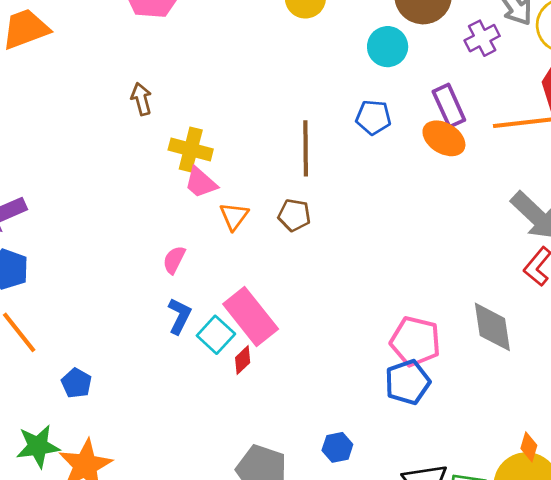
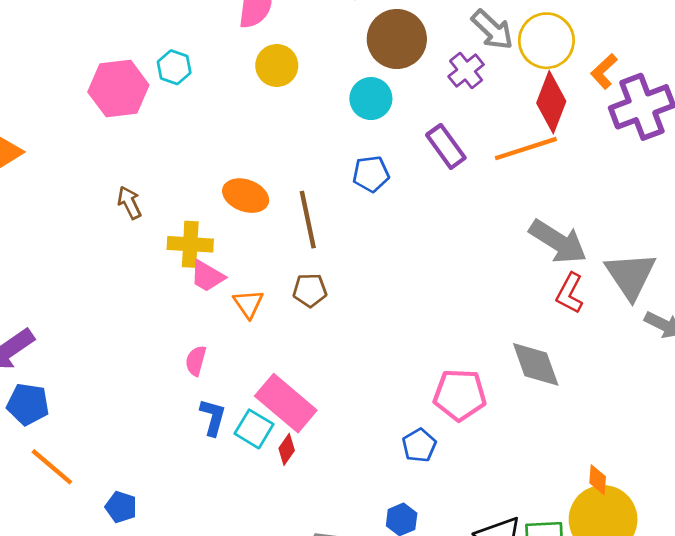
orange ellipse: (444, 138) -> (246, 196), moved
blue pentagon: (407, 382) -> (419, 445), moved, size x0.7

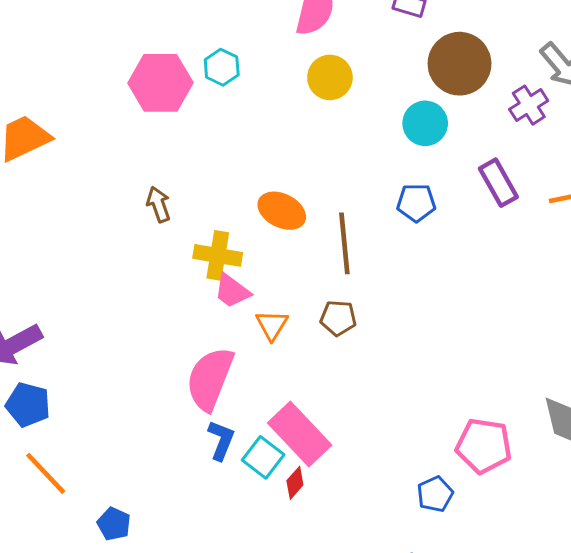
pink semicircle: (196, 361) -> (210, 379), size x2.0

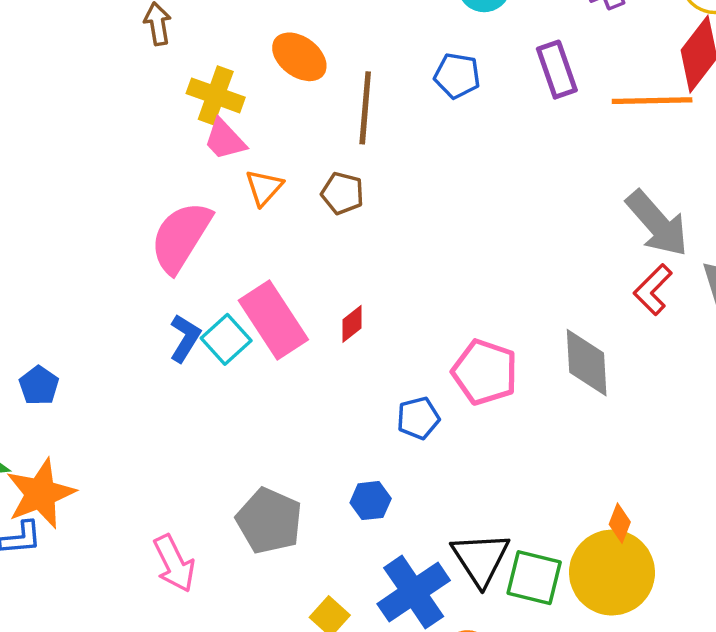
blue L-shape: (221, 440) -> (185, 338), moved
red diamond: (295, 483) -> (352, 324), moved

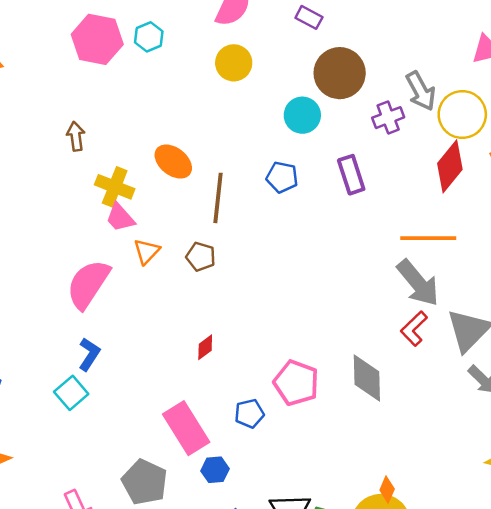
orange line: (652, 101) -> (428, 238), moved
pink rectangle: (273, 320) -> (186, 428), moved
cyan square: (226, 339) -> (71, 393), moved

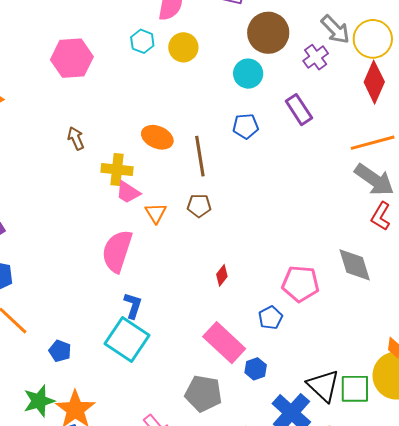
cyan hexagon: (149, 37) -> (142, 41), moved
cyan square: (71, 393) -> (127, 340), size x1.6

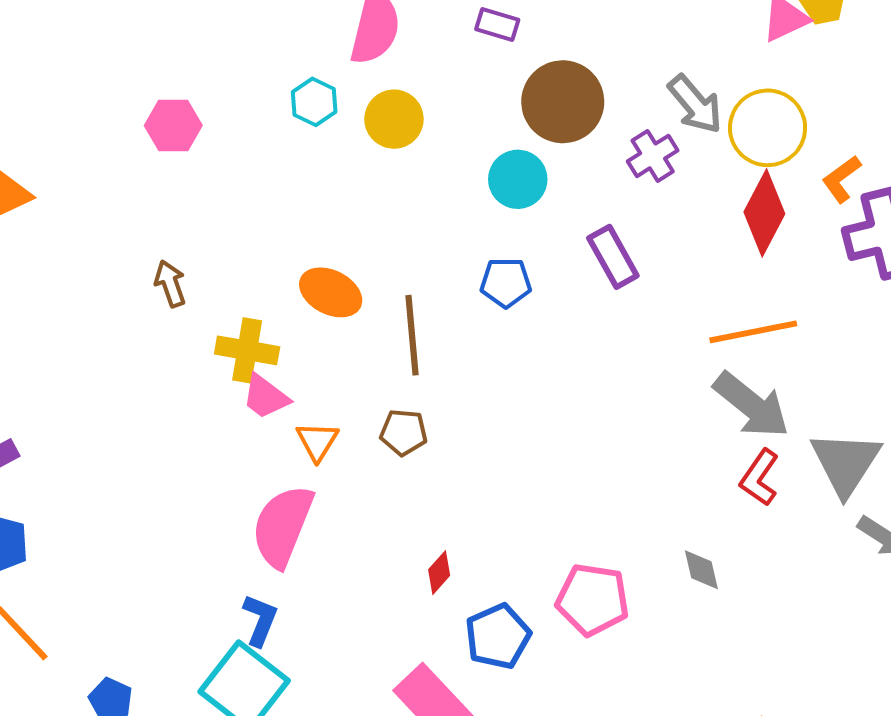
pink hexagon: (72, 58) -> (173, 126), size x0.7
pink semicircle: (117, 251) -> (283, 526), moved
gray diamond: (355, 265) -> (701, 570), size x0.6
blue pentagon: (270, 318) -> (498, 636), moved, size x1.4

